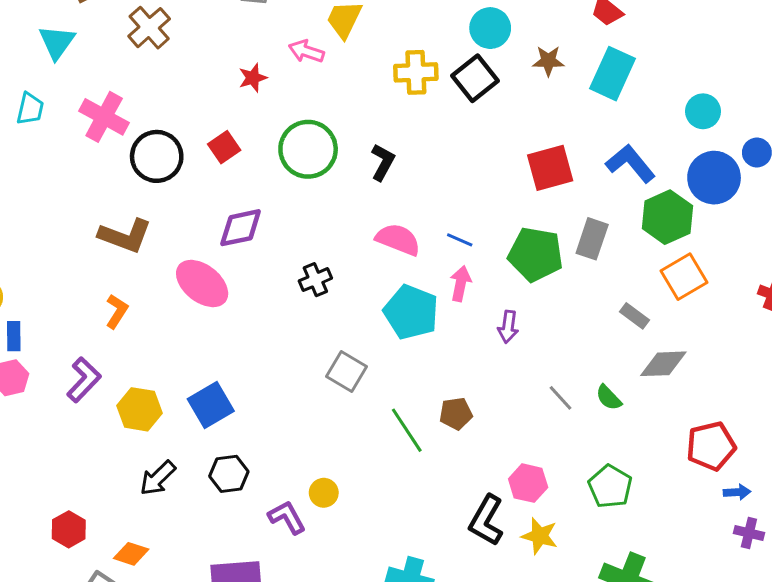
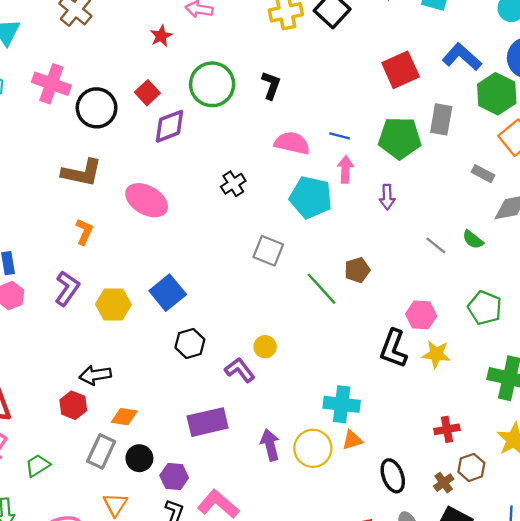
purple diamond: (241, 228) -> (169, 126), moved
black arrow: (158, 478) -> (95, 375), moved, turned 44

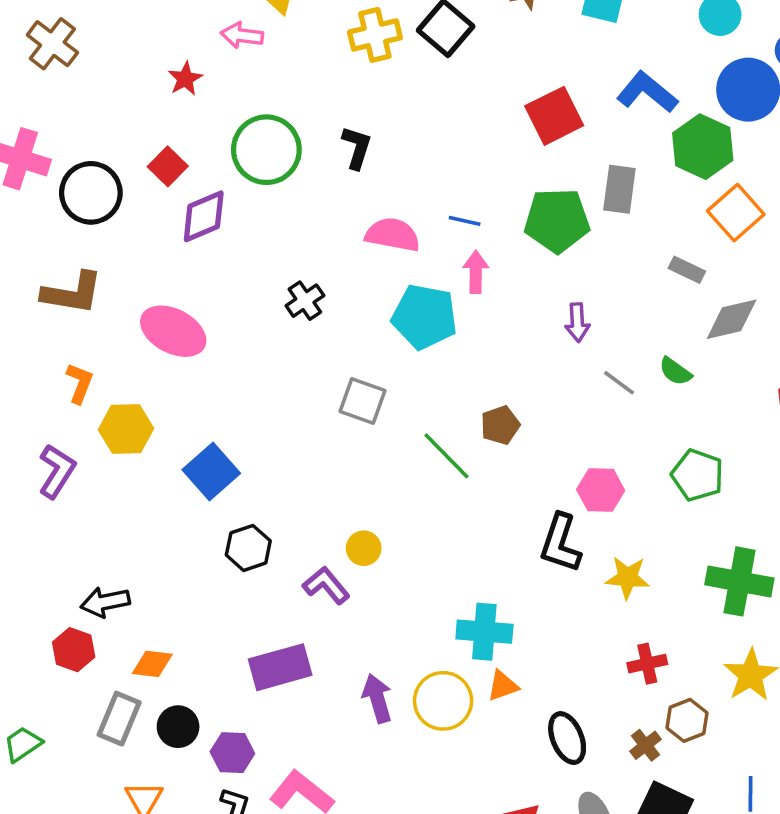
purple arrow: (387, 197) -> (577, 322), moved
yellow hexagon: (113, 304) -> (126, 429), moved
yellow star: (436, 354) -> (628, 578), moved

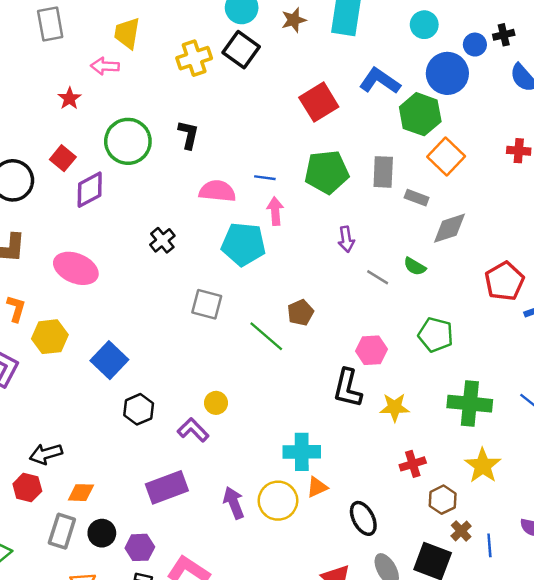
gray rectangle: (619, 189) -> (383, 172), moved
brown cross: (645, 745) -> (461, 531), moved

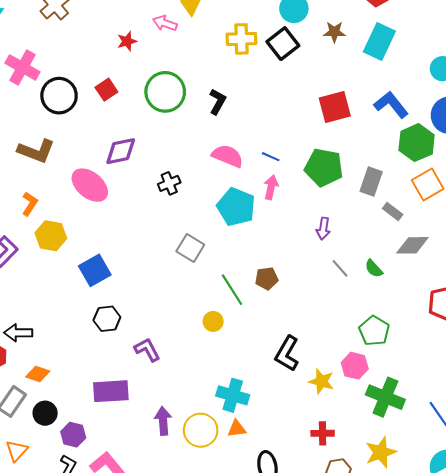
purple diamond: (90, 190) -> (121, 151), moved
pink hexagon: (371, 350) -> (355, 366), moved
yellow circle: (216, 403) -> (213, 321), moved

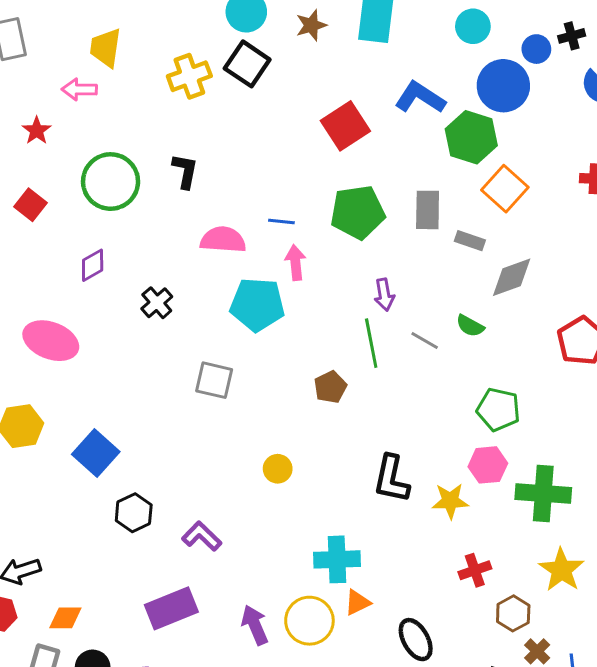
purple diamond: (121, 151) -> (93, 265), moved, size x0.7
green line: (232, 290) -> (371, 343), moved, turned 40

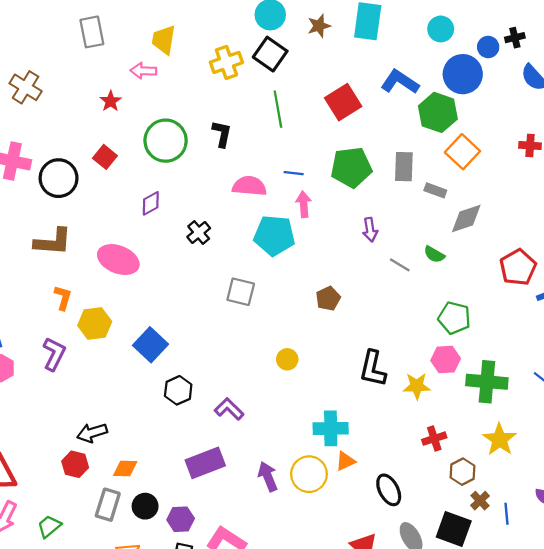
green line: (371, 343) -> (278, 109), moved

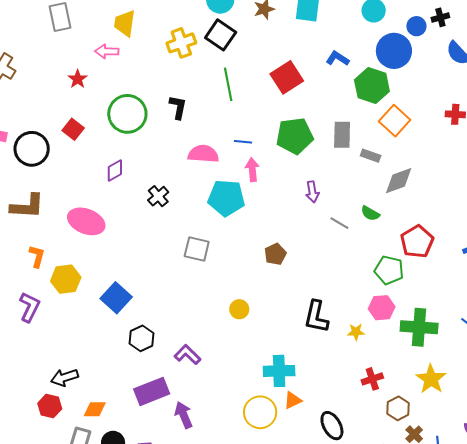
blue L-shape: (400, 82) -> (337, 59), size x0.7
red pentagon: (518, 267) -> (417, 242), moved
yellow star: (417, 386) -> (356, 332), size x0.7
purple rectangle: (205, 463) -> (152, 391), moved
purple arrow: (268, 477) -> (184, 415), moved

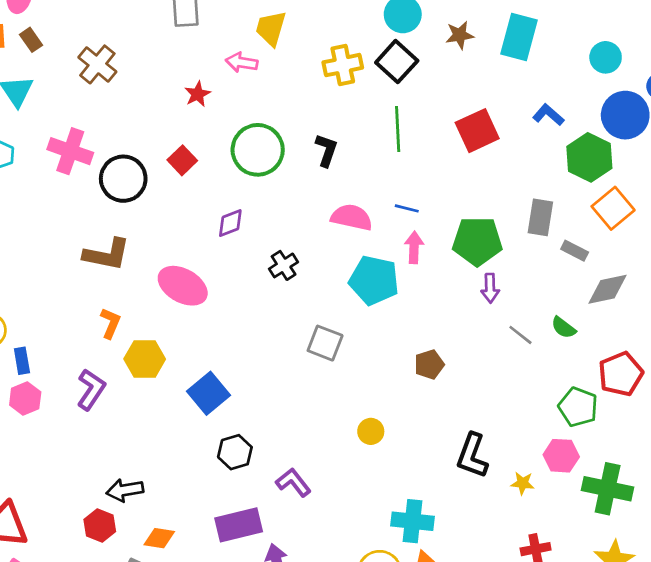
green pentagon: (295, 136) -> (477, 241), moved

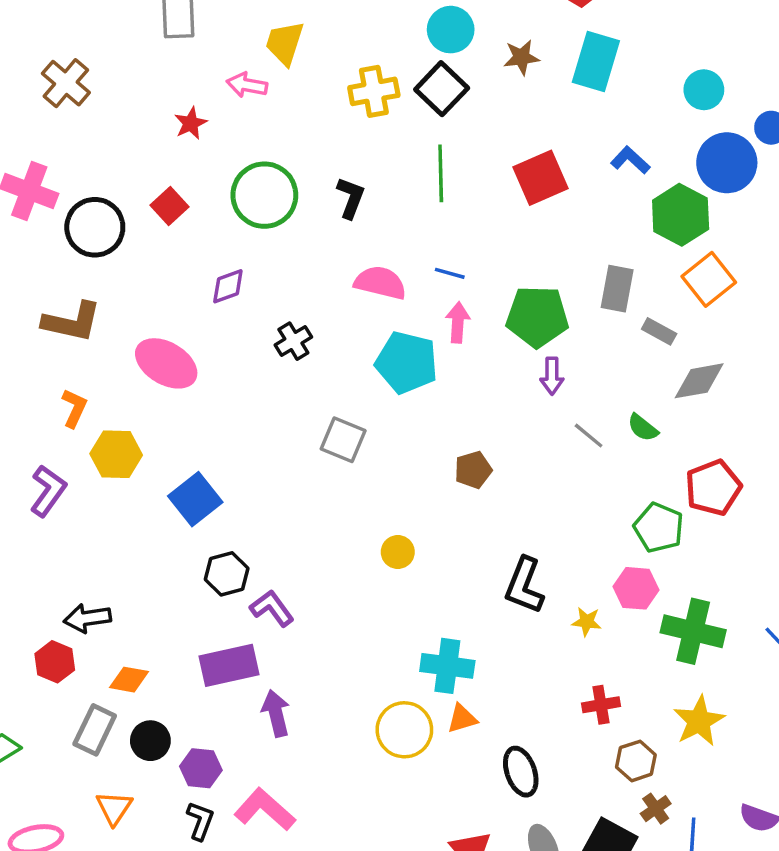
purple L-shape: (293, 482) -> (272, 608), moved

